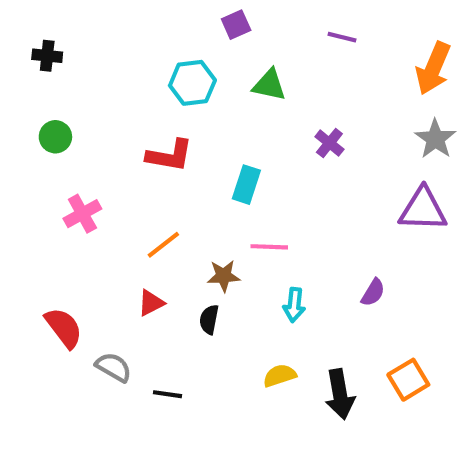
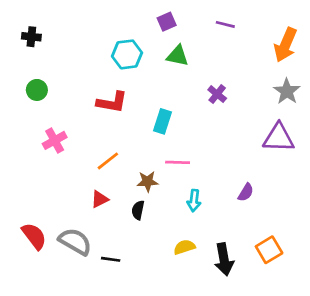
purple square: (236, 25) -> (167, 22), moved
red semicircle: (64, 328) -> (34, 236), moved
gray semicircle: (114, 367) -> (75, 242), size x1.4

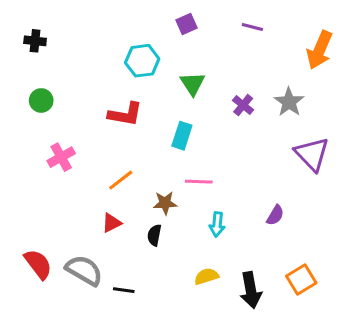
green triangle: (178, 56) -> (193, 84), moved, turned 45
gray star: (287, 91) -> (289, 102), moved
purple triangle: (279, 138) -> (312, 154), turned 44

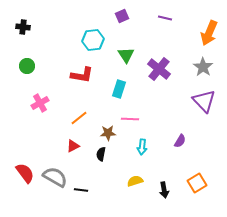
gray star: (289, 102) -> (203, 67), moved
purple cross: (243, 105) -> (159, 69), size x1.6
black arrow: (251, 290) -> (164, 190), size x0.7

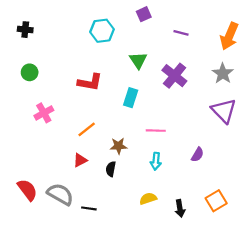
purple square: (122, 16) -> (144, 14), moved
purple line: (165, 18) -> (181, 33), moved
cyan hexagon: (93, 40) -> (102, 31), moved
pink line: (130, 119) -> (156, 131), moved

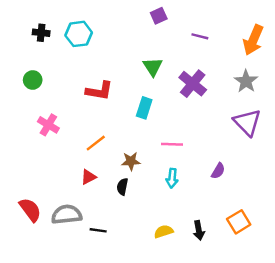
black cross: (25, 30) -> (41, 33), moved
cyan hexagon: (102, 31) -> (79, 34), moved
pink cross: (44, 113) -> (48, 125), turned -30
gray semicircle: (60, 194) -> (67, 215), turned -36
yellow semicircle: (148, 199) -> (164, 231), moved

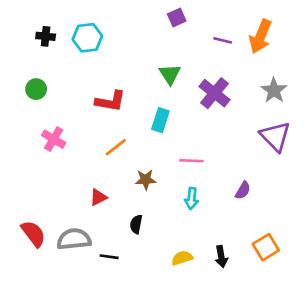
orange arrow: (253, 40) -> (260, 36), moved
orange line: (96, 143) -> (116, 147), moved
black semicircle: (122, 187) -> (136, 224), moved

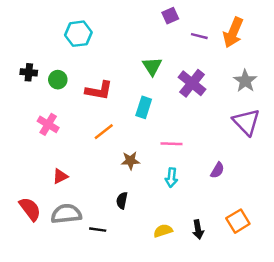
purple square: (177, 17) -> (170, 16), moved
black cross: (46, 36) -> (29, 72), moved
green circle: (36, 89) -> (58, 80), moved
red triangle: (98, 197) -> (60, 176), moved

